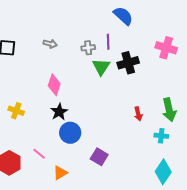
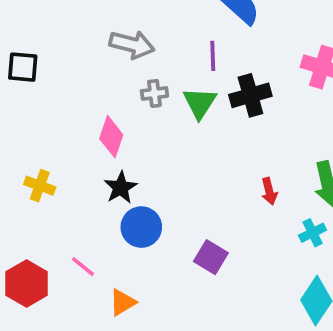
gray arrow: (50, 44) -> (132, 45), moved, size x1.6
gray cross: (88, 48) -> (154, 93), moved
cyan cross: (161, 136) -> (313, 233), turned -32
purple square: (99, 157) -> (211, 257), moved

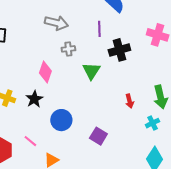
green triangle: (200, 103) -> (91, 71), moved
black star: (121, 188) -> (34, 99), moved

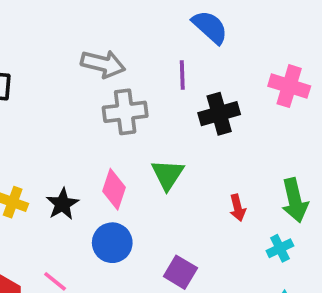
gray cross: (68, 49) -> (125, 112), size x1.6
green triangle: (91, 71) -> (168, 175), moved
pink diamond: (45, 72) -> (114, 189), moved

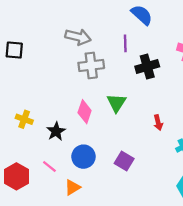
black star: (62, 204) -> (56, 131), moved
blue circle: (112, 243) -> (83, 157), moved

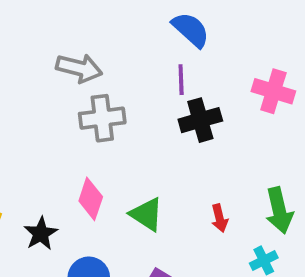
purple line: (125, 43) -> (181, 80), moved
green triangle: (116, 103) -> (146, 214), moved, turned -30

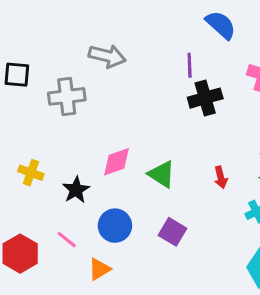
blue semicircle: (191, 30) -> (221, 25), moved
gray cross: (102, 118) -> (67, 96), moved
pink diamond: (91, 199) -> (116, 162), turned 52

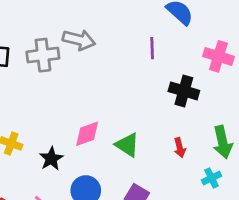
gray cross: (67, 96) -> (43, 55), moved
black cross: (205, 98) -> (184, 91), moved, turned 32

